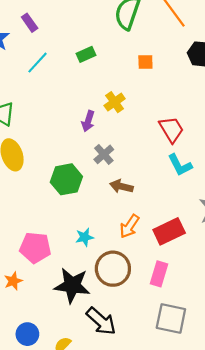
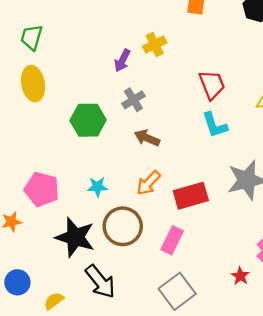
gray square: (171, 319) -> (177, 291), turned 32

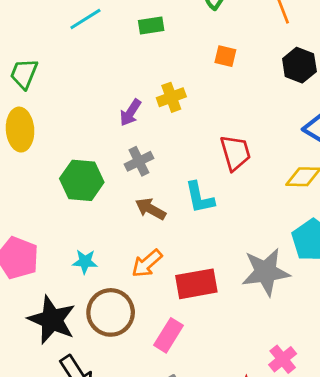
cyan L-shape: (215, 125) -> (200, 198), moved

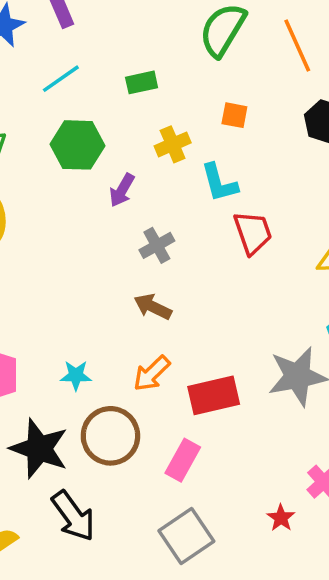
yellow cross: (171, 97) -> (173, 144), moved
gray cross: (139, 161) -> (157, 245), moved
green hexagon: (82, 180) -> (78, 145), moved
cyan L-shape: (200, 198) -> (219, 183), moved

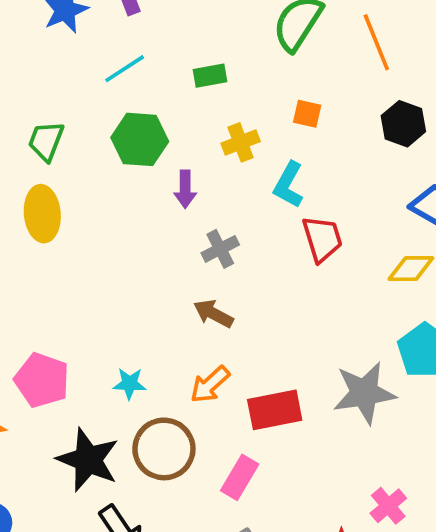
cyan L-shape: (219, 183) -> (289, 185), turned 42
purple arrow: (122, 190) -> (185, 189), turned -32

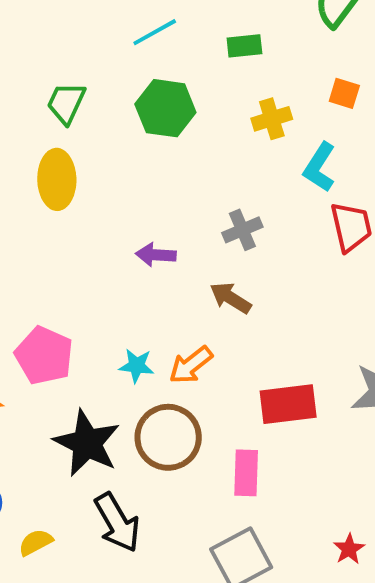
purple arrow: (185, 189) -> (156, 255), moved, turned 90
orange arrow: (210, 384) -> (191, 365), moved
pink rectangle: (240, 477) -> (246, 473), turned -33

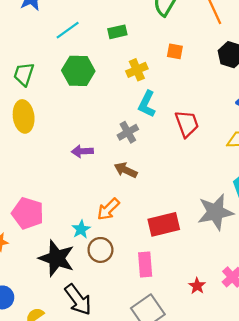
cyan L-shape: (319, 167) -> (147, 104), moved
cyan star: (137, 366) -> (81, 229), moved, turned -30
brown circle: (168, 437) -> (100, 250), size x0.7
red star: (349, 549) -> (197, 286), moved

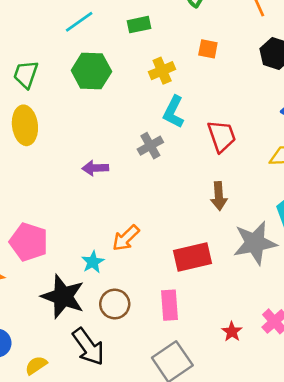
brown arrow: (126, 170) -> (219, 196), moved, turned -120
brown circle: (100, 250) -> (115, 304), moved

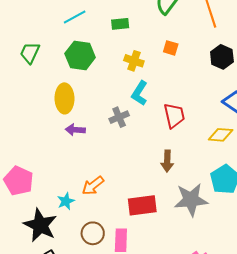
yellow cross: (162, 71) -> (134, 61), turned 36
yellow ellipse: (25, 125) -> (64, 98), moved
brown circle: (115, 304) -> (93, 233), moved

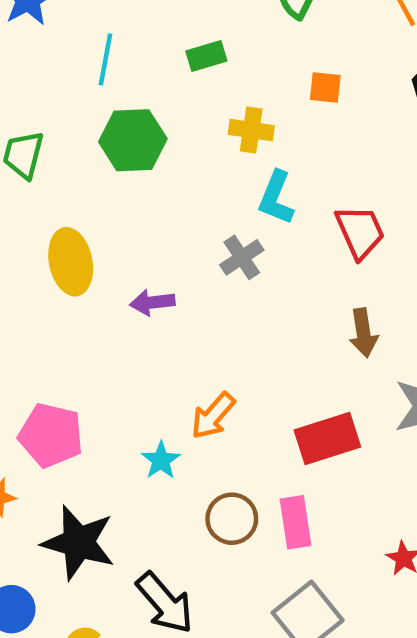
cyan line: (75, 17) -> (106, 59), turned -40
yellow ellipse: (64, 98) -> (71, 262), moved
black star: (40, 225) -> (78, 543), moved

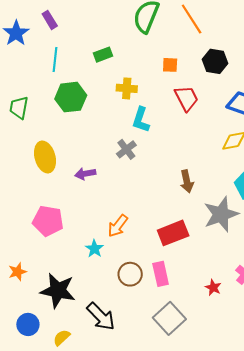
orange square: (325, 87) -> (170, 65), moved
red trapezoid: (360, 232) -> (186, 98), moved
pink pentagon: (51, 435) -> (48, 221), moved

